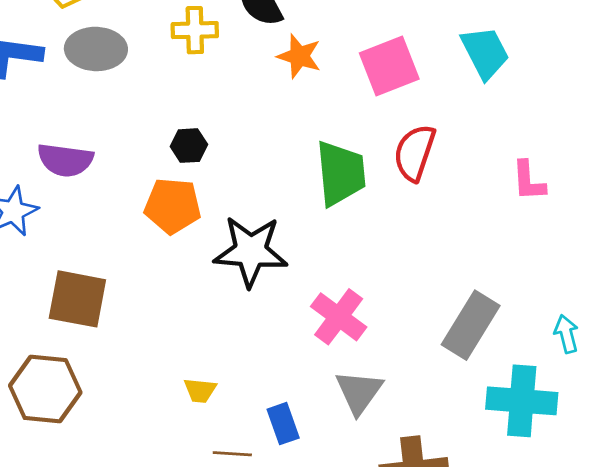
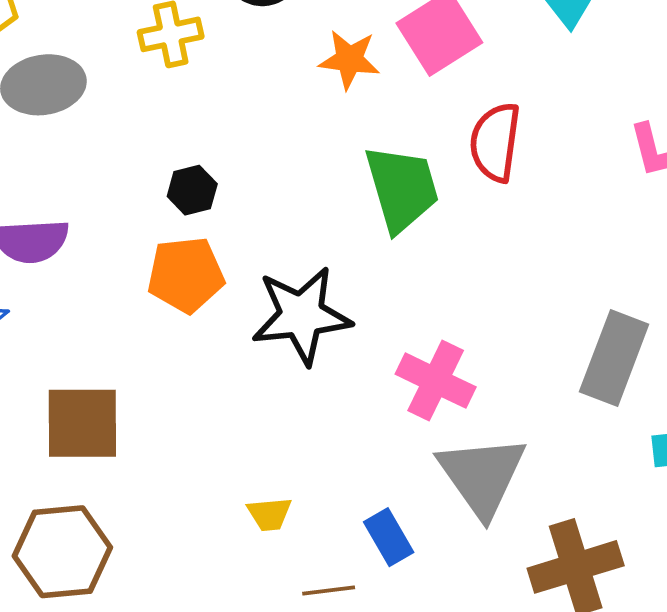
orange star: (299, 56) -> (349, 60), moved
gray triangle: (359, 392) -> (482, 476), size x1.4

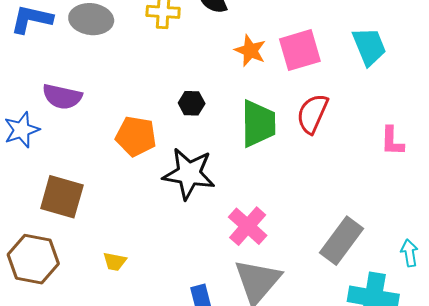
black hexagon: (192, 190) -> (192, 103), moved
yellow trapezoid: (269, 514) -> (115, 261), moved

